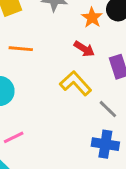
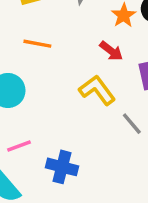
blue cross: (105, 144) -> (62, 167), moved

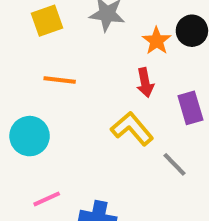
red arrow: (111, 51) -> (145, 83), turned 45

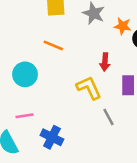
orange star: (157, 41) -> (123, 26), moved, turned 30

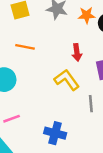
gray line: (109, 117) -> (91, 104), turned 35
blue cross: (52, 137) -> (55, 133), moved

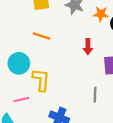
yellow L-shape: (67, 80) -> (41, 80), moved, turned 35

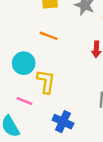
pink line: (21, 100) -> (24, 101), turned 32

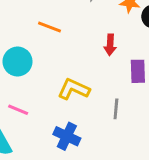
yellow L-shape: (46, 82) -> (74, 89), moved, turned -75

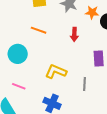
red arrow: (110, 45) -> (74, 34), moved

